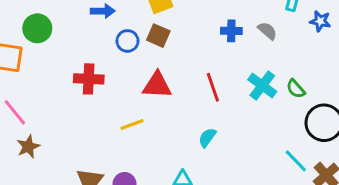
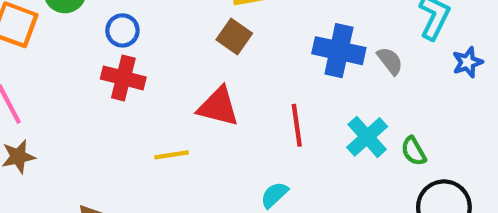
blue star: (320, 21) -> (468, 62), turned 30
blue cross: (231, 31) -> (339, 51), size x1.6
blue circle: (127, 41) -> (122, 30), moved

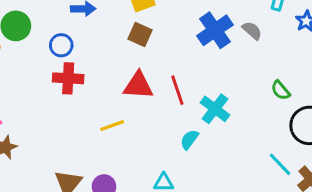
blue cross: (339, 51) -> (215, 30), turned -36
red line: (297, 125) -> (177, 90), moved
cyan cross: (367, 137) -> (215, 109), moved

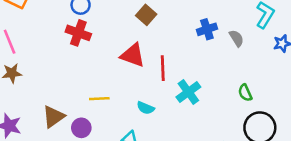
blue cross: (215, 30) -> (207, 29), size x0.7
yellow line: (112, 125) -> (99, 99), moved
cyan semicircle: (189, 140) -> (146, 108), moved, turned -120

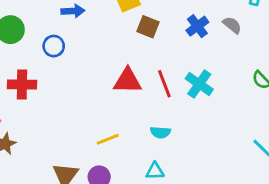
brown square: (146, 15) -> (148, 27), moved
red cross: (78, 33) -> (22, 84), moved
cyan cross: (188, 92) -> (199, 84), moved

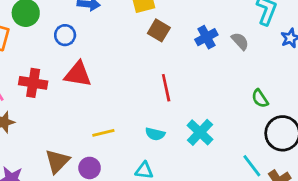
red triangle: (128, 81) -> (78, 74), moved
red cross: (22, 84) -> (33, 83), moved
cyan cross: (199, 84) -> (200, 132), moved

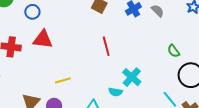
cyan semicircle: (155, 134) -> (115, 92), moved

